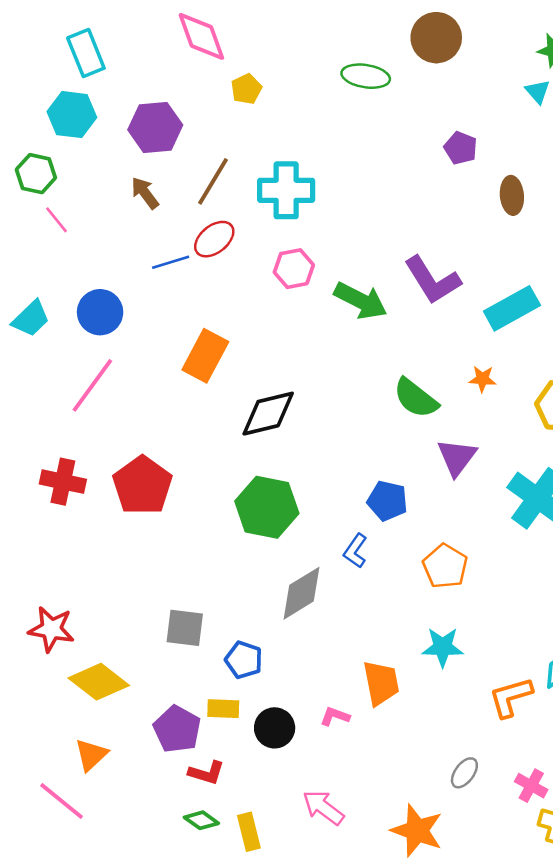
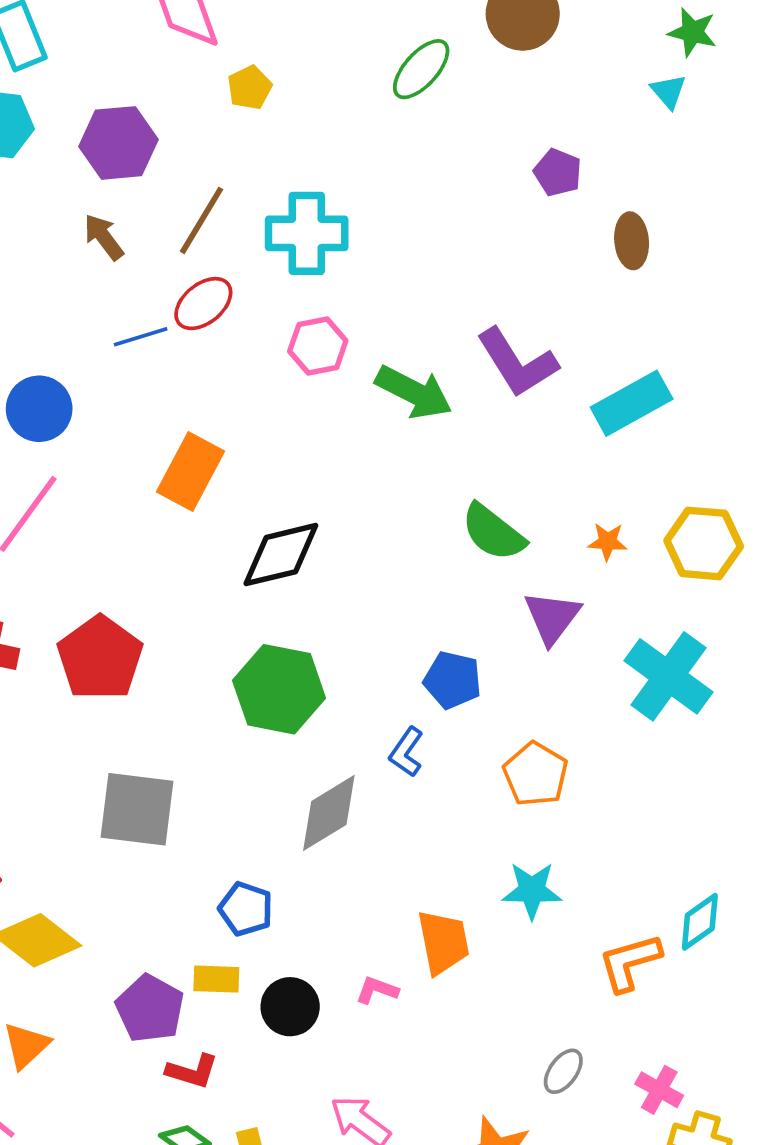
green ellipse: (366, 76) -> (421, 69), turned -57
orange star: (482, 379) -> (608, 542), moved
gray square: (185, 628) -> (137, 809), moved, size x1.4

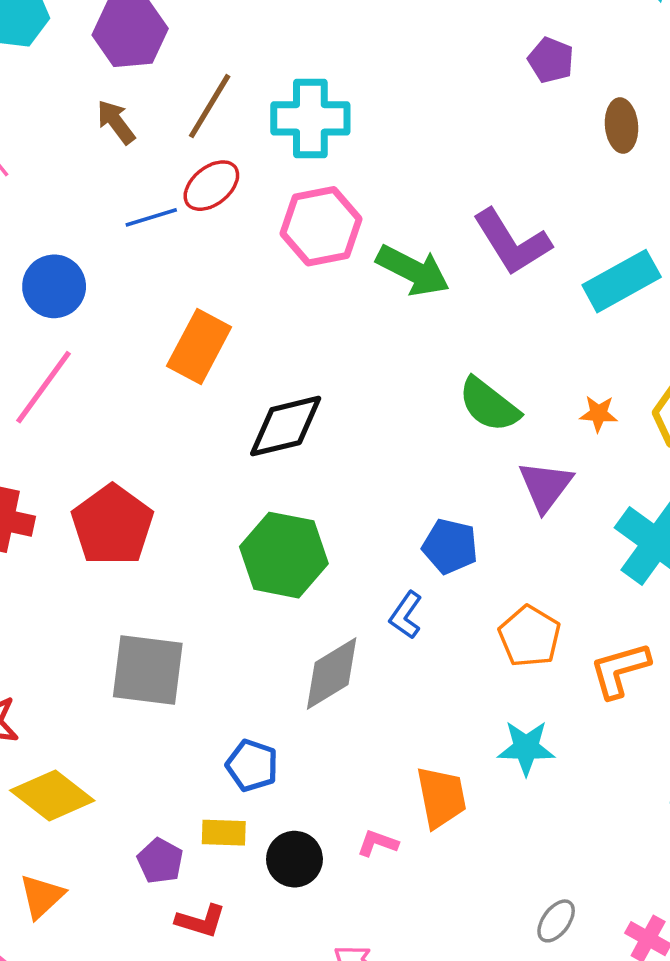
pink hexagon: (318, 346) -> (321, 226), size x1.4
orange L-shape: (630, 962) -> (620, 670), moved
purple pentagon: (150, 1009) -> (160, 861), size x0.7

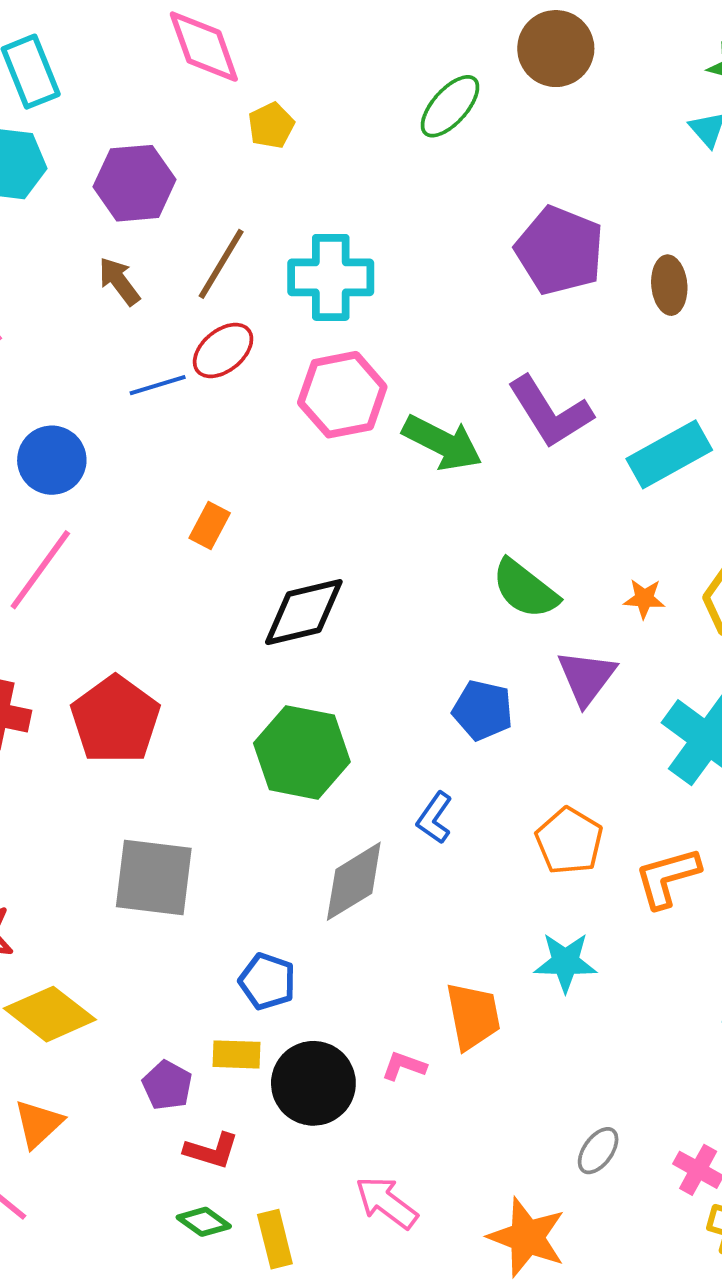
purple pentagon: (551, 60) -> (560, 250), moved, size x1.8
orange rectangle: (199, 346) -> (210, 526), size x0.6
blue pentagon: (450, 546) -> (483, 710), moved
black circle: (294, 859) -> (313, 1083), size x1.4

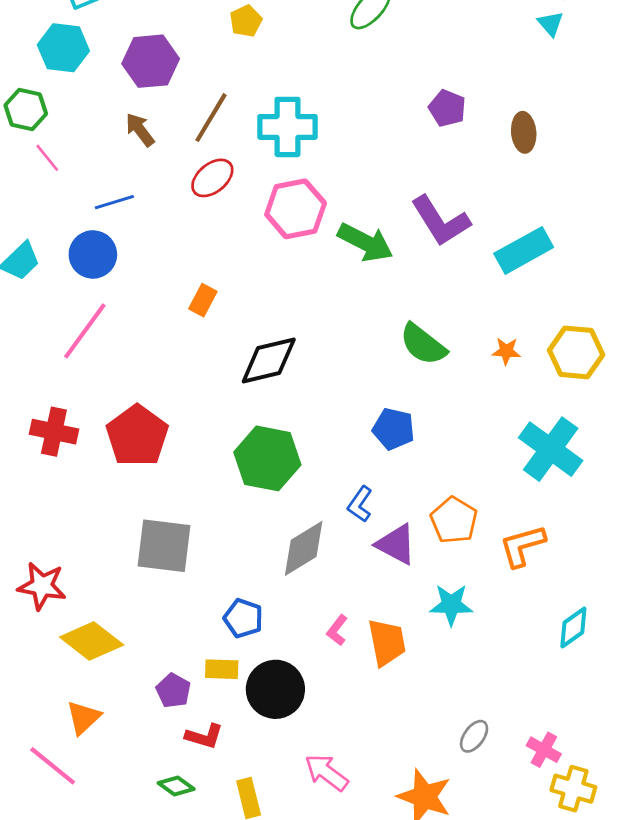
purple pentagon: (560, 250) -> (447, 108), size x0.6
blue line: (158, 385) -> (114, 202), moved
purple triangle: (587, 677) -> (396, 544), moved, turned -39
pink L-shape: (404, 1066) -> (337, 630), moved, turned -72
green diamond: (204, 1222) -> (176, 786), moved

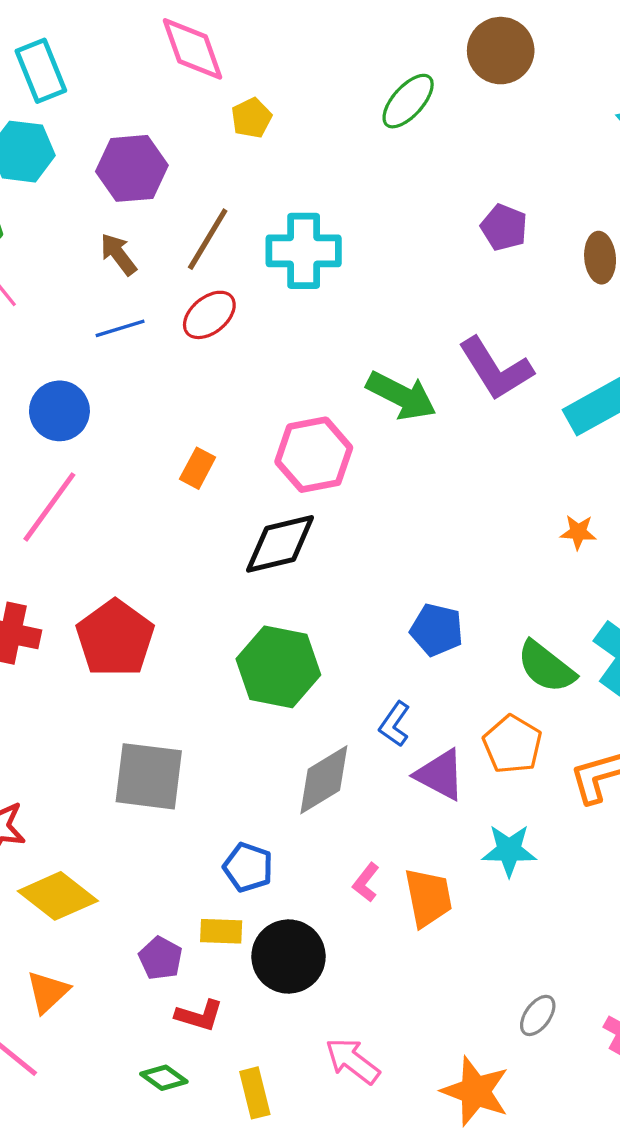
blue line: (114, 202) -> (120, 328), moved
pink hexagon: (296, 209) -> (314, 455), moved
green semicircle: (423, 344) -> (546, 667), moved

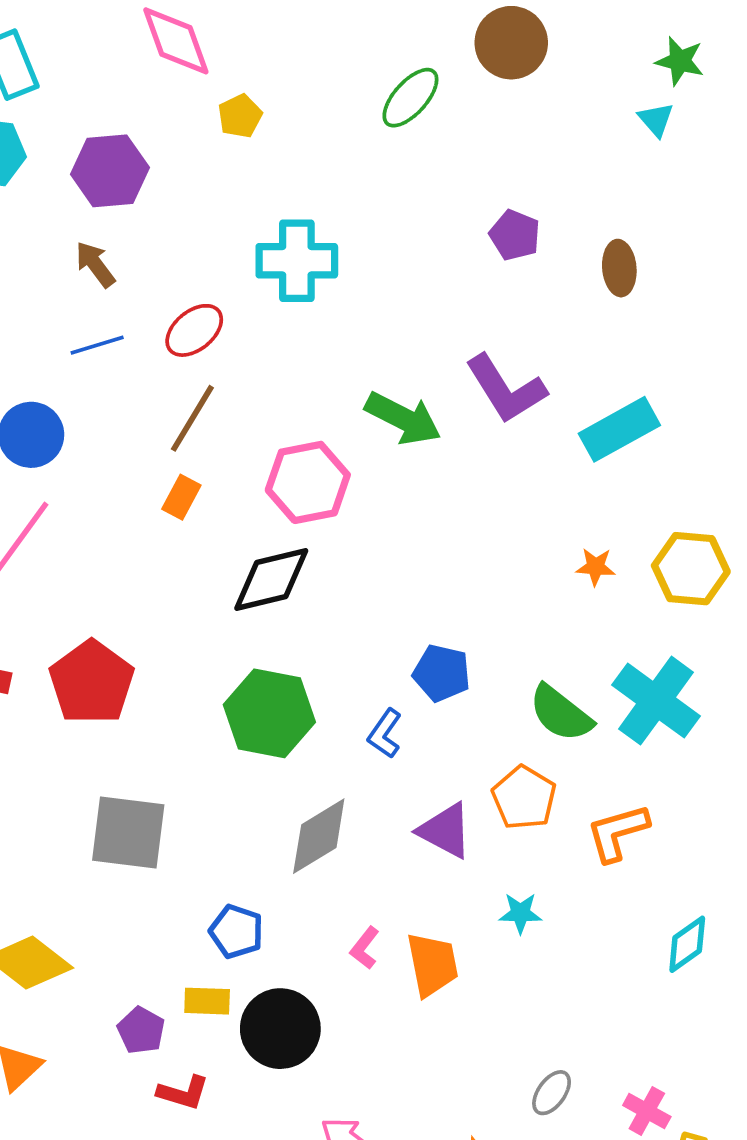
brown line: (208, 239) -> (192, 418), moved
blue L-shape: (395, 724) -> (385, 734), moved
cyan star: (509, 850) -> (520, 913), size x0.7

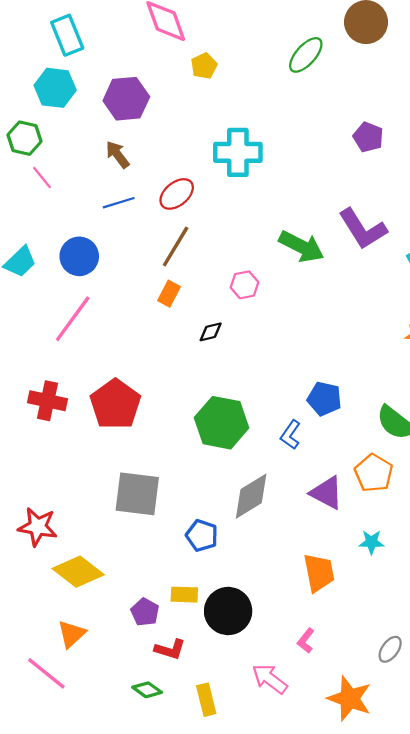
pink hexagon: (308, 482) -> (245, 285), size x0.6
black diamond: (271, 580) -> (211, 332), moved, size x0.5
blue pentagon: (236, 931) -> (202, 535), moved
pink L-shape: (365, 948) -> (306, 641), moved

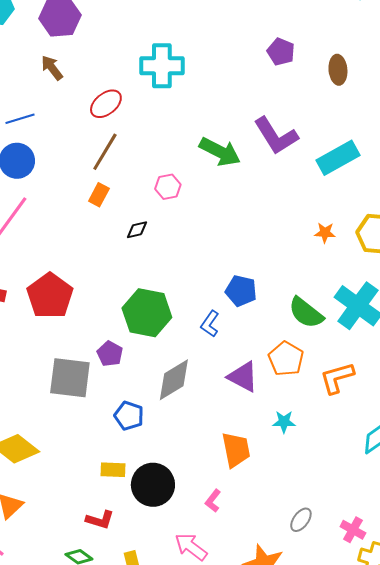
blue line: (119, 203) -> (20, 119), moved
purple pentagon: (145, 612) -> (110, 354), moved
pink L-shape: (306, 641) -> (213, 501), moved

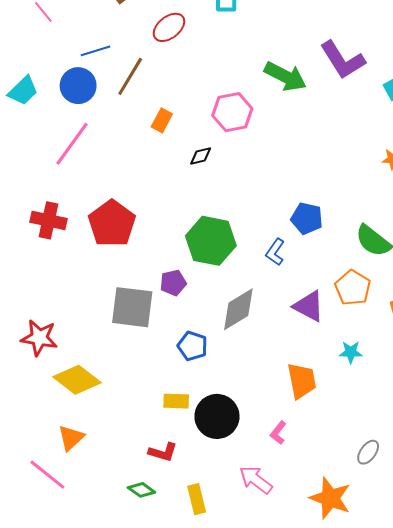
blue line: (20, 119) -> (95, 51), moved
brown line: (105, 152) -> (130, 76), moved
pink hexagon: (168, 187) -> (232, 112), size x1.5
purple pentagon: (110, 354) -> (173, 283), turned 30

